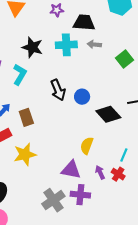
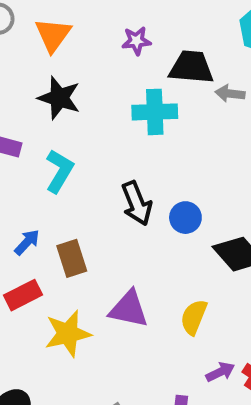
gray arrow: (94, 44) -> (230, 93), moved
black star: (32, 47) -> (59, 98), moved
purple triangle: (71, 170) -> (129, 309), moved
purple arrow: (100, 172) -> (220, 372), turned 88

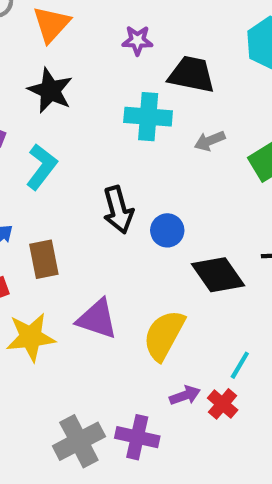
gray arrow: (230, 93) -> (210, 141), moved, turned -36
yellow semicircle: (194, 317) -> (164, 335), size x1.4

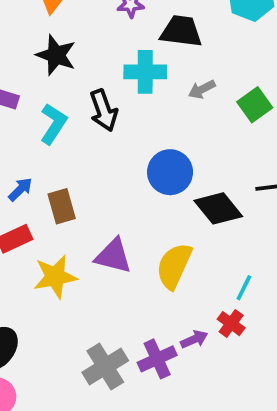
black arrow: (118, 210) -> (104, 110), moved
blue circle: (167, 230) -> (170, 172), size x1.5
purple arrow: (185, 395) -> (194, 339), moved
purple cross: (137, 437) -> (157, 359), turned -33

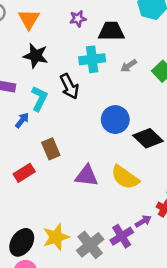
blue arrow: (20, 189) -> (22, 120), moved
yellow semicircle: (174, 266) -> (125, 177), turned -72
yellow star: (55, 277) -> (56, 237), moved

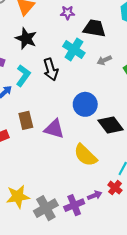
cyan cross: (92, 59) -> (74, 50), turned 30
purple triangle: (87, 176) -> (54, 129), moved

